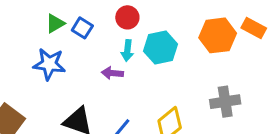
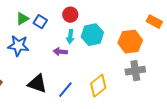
orange hexagon: (218, 35) -> (130, 42), moved

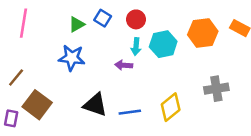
blue square: (40, 22) -> (103, 18), moved
orange hexagon: (130, 42) -> (203, 33), moved
blue line: (65, 90) -> (130, 112), turned 42

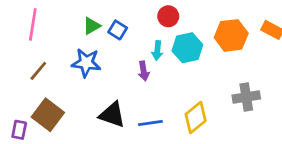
blue square: (103, 18) -> (118, 30), moved
red circle: (136, 19) -> (168, 16), moved
purple arrow: (124, 65) -> (144, 71), turned -105
brown line: (16, 78) -> (38, 71), moved

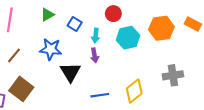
green triangle: (92, 26) -> (47, 15), moved
cyan arrow: (157, 50) -> (96, 36), moved
black triangle: (112, 115) -> (70, 72), moved, turned 40

